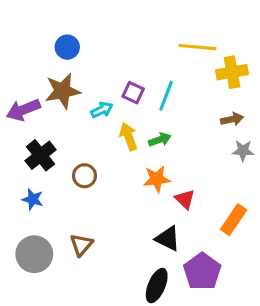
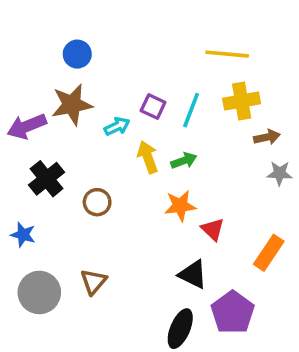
yellow cross: (232, 72) -> (242, 101), moved
blue star: (33, 199) -> (23, 235), moved

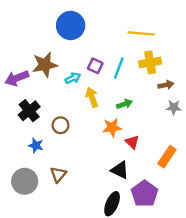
blue circle: (77, 54) -> (71, 25), moved, size x1.6
green arrow: (184, 161) -> (124, 104), moved
blue star: (23, 235) -> (36, 145), moved

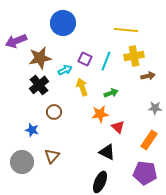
purple arrow: (17, 78) -> (16, 41), moved
gray star: (174, 107) -> (155, 108), moved
black cross: (29, 111) -> (39, 85), moved
purple pentagon: (145, 194) -> (145, 173), moved, turned -30

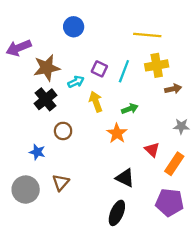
blue circle: (63, 23) -> (74, 27), size x0.7
orange star: (100, 114) -> (117, 133), turned -30
red triangle: (118, 127) -> (152, 150), moved

